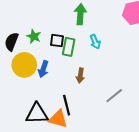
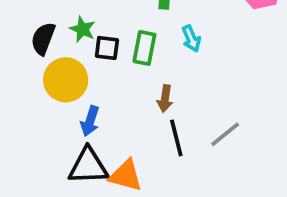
black square: (57, 41) -> (107, 48), moved
blue arrow: (43, 69) -> (90, 121), moved
black line: (67, 105) -> (176, 138), moved

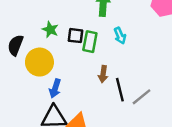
black semicircle: (43, 39) -> (15, 45), moved
black square: (107, 48) -> (75, 36), moved
black line: (176, 138) -> (120, 90), moved

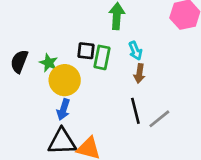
green star: (50, 30) -> (49, 63), moved
yellow circle: (39, 62) -> (65, 80), moved
brown arrow: (103, 74) -> (139, 73), moved

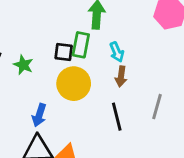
green rectangle: (102, 57) -> (81, 45), moved
yellow circle: (65, 80) -> (74, 84), moved
gray line: (159, 119) -> (157, 107), moved, turned -35

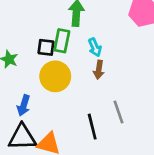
gray line: (157, 107) -> (119, 112), moved, turned -35
black line: (117, 117) -> (92, 127), moved

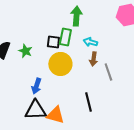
cyan arrow: (95, 47) -> (90, 42), turned 128
gray line: (119, 112) -> (108, 72), moved

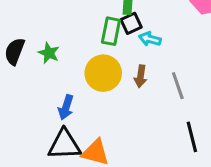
black square: (53, 42) -> (131, 23), moved, turned -32
brown arrow: (93, 59) -> (141, 76), moved
black line: (88, 102) -> (192, 137), moved

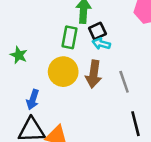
black square: (131, 23) -> (97, 31), moved
brown arrow: (141, 76) -> (94, 74), size x1.5

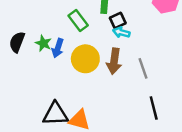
green rectangle: (70, 37) -> (78, 20), moved, turned -48
blue arrow: (33, 100) -> (58, 48), moved

